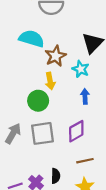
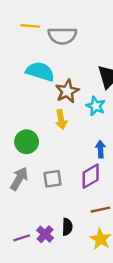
blue arrow: (85, 96) -> (101, 149), moved
green circle: (38, 101) -> (27, 142), moved
gray square: (42, 133) -> (52, 179), size x0.7

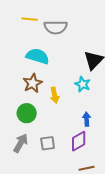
brown star: (67, 91) -> (33, 83), moved

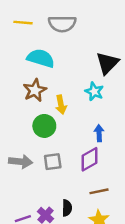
yellow line: (30, 19) -> (23, 23), moved
green circle: (27, 113) -> (44, 126), moved
gray arrow: (21, 143) -> (21, 162), turned 66

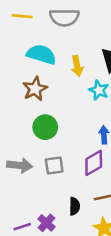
yellow arrow: (61, 105) -> (77, 66), moved
black semicircle: (67, 208) -> (75, 206), moved

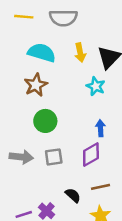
yellow arrow: (77, 66) -> (80, 53), moved
black semicircle: (75, 206) -> (73, 195), turned -49

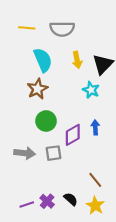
cyan semicircle: (42, 53) -> (43, 60), turned 50
purple diamond: (91, 155) -> (73, 135), moved
brown line: (100, 187) -> (95, 180), turned 63
black semicircle: (73, 195) -> (71, 199), moved

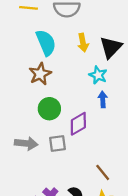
blue arrow: (95, 127) -> (103, 99), moved

